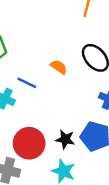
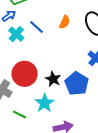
orange semicircle: (59, 67) -> (65, 22), turned 64

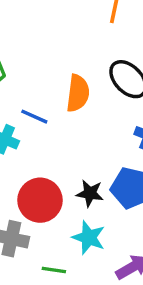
orange semicircle: (65, 22) -> (78, 93), size x1.5

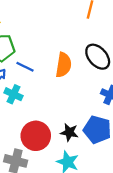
blue line: (34, 117) -> (25, 67), moved

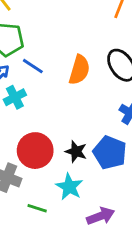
cyan cross: (13, 94) -> (15, 97), turned 30

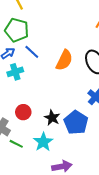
red circle: (35, 151) -> (23, 112), size x0.6
green line: (37, 208) -> (16, 144), moved

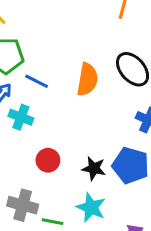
cyan cross: (15, 72) -> (21, 117), turned -35
red circle: (23, 112) -> (48, 160), moved

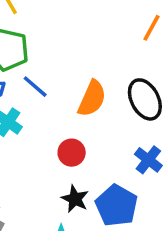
red circle: (48, 160) -> (72, 153), moved

